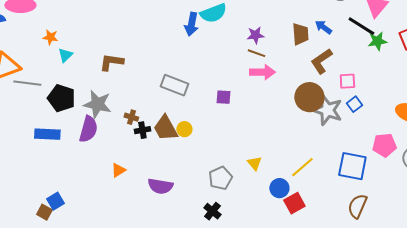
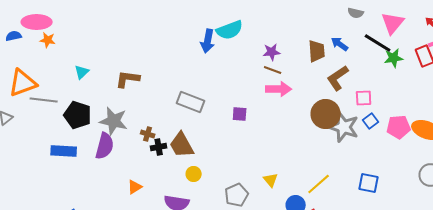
orange star: (50, 37) -> (48, 40), moved
yellow circle: (184, 129) -> (194, 174), moved
pink pentagon: (384, 145) -> (399, 127), moved
blue square: (352, 166) -> (369, 183), size x0.7

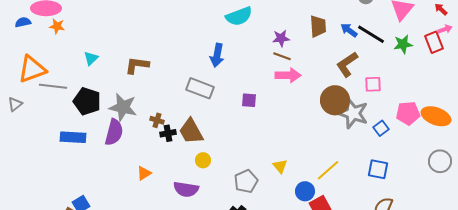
blue arrow: (208, 41) -> (217, 55), moved
black line: (378, 43) -> (371, 34), moved
brown trapezoid: (317, 51) -> (318, 26), moved
blue square: (371, 121) -> (381, 128), moved

